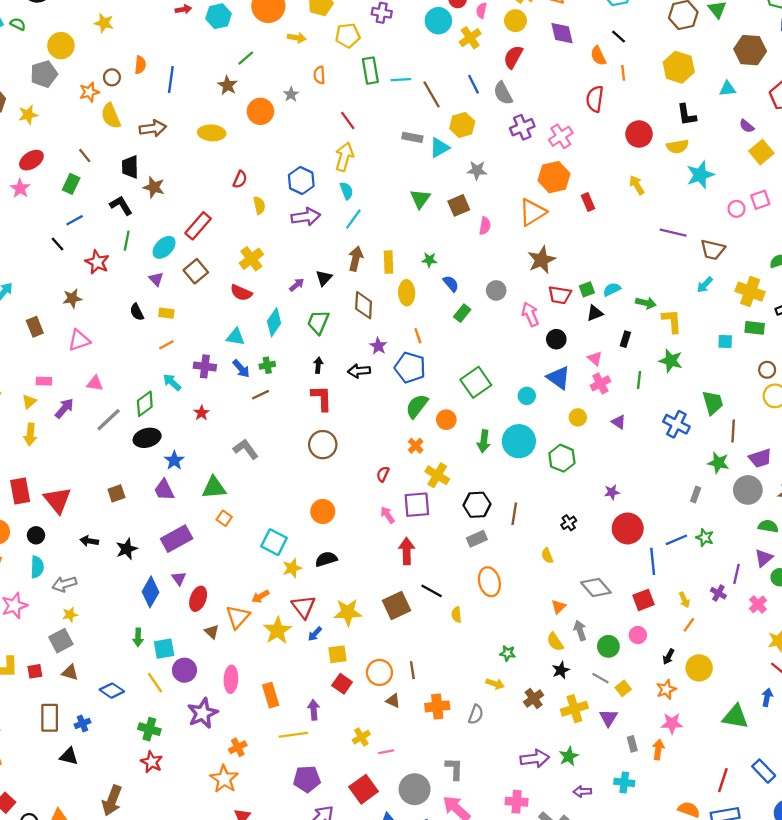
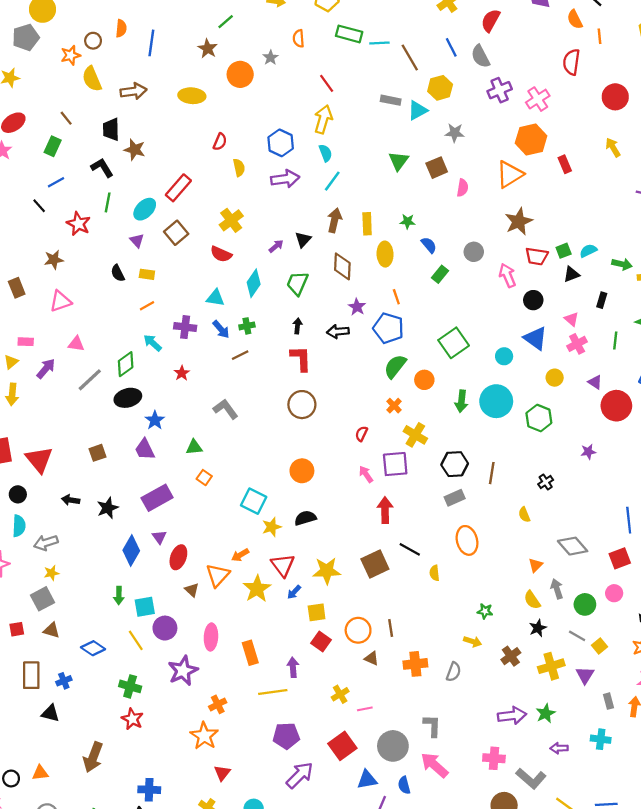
green rectangle: (370, 71) -> (349, 34), turned -65
green triangle: (214, 488) -> (194, 447), size x0.7
red circle: (628, 528) -> (616, 406), moved

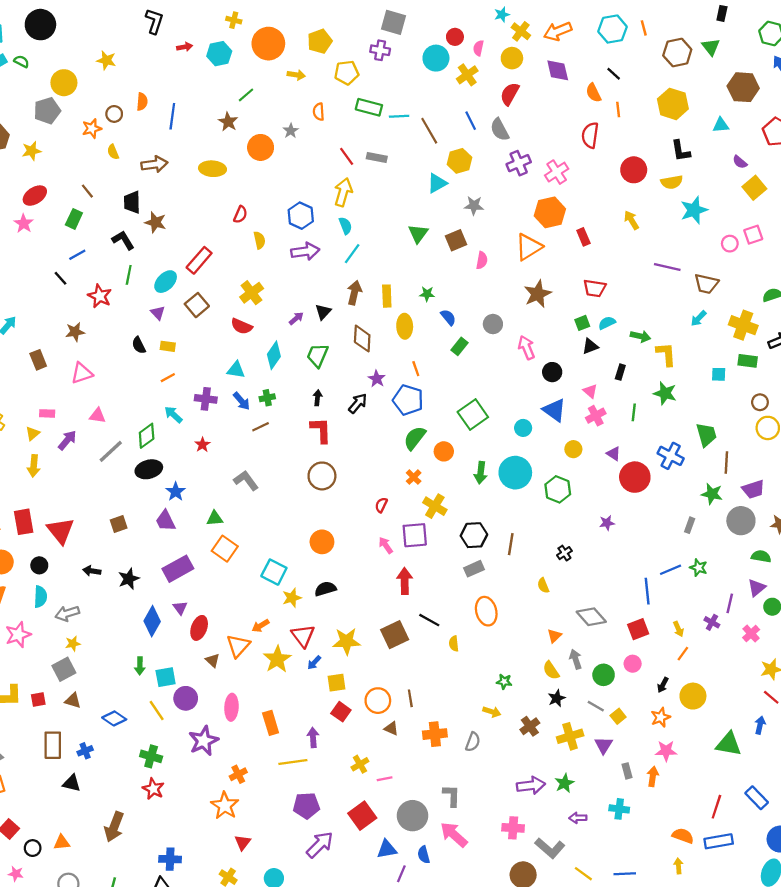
yellow semicircle: (92, 79) -> (113, 152), size x0.6
gray rectangle: (391, 100) -> (377, 158), moved
red trapezoid: (537, 256) -> (595, 288), moved
black arrow: (338, 332) -> (358, 403), turned 135
orange square: (204, 478) -> (225, 549), size x1.6

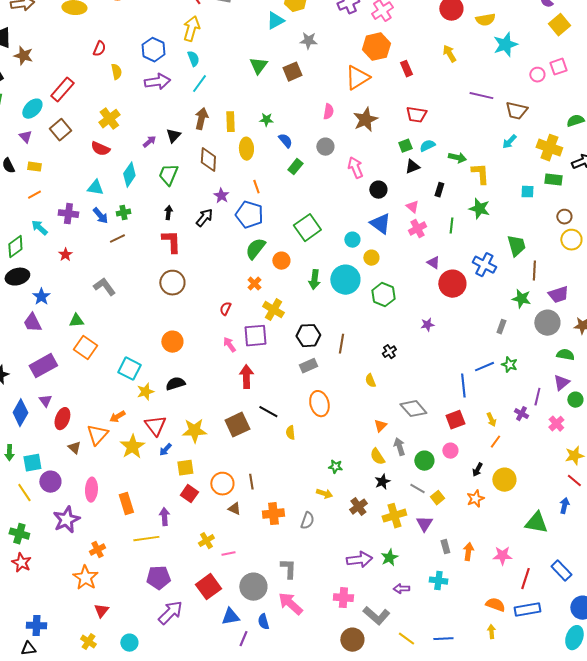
pink semicircle: (482, 260) -> (328, 112), moved
yellow circle: (573, 449) -> (371, 258), moved
pink star: (666, 751) -> (502, 556), moved

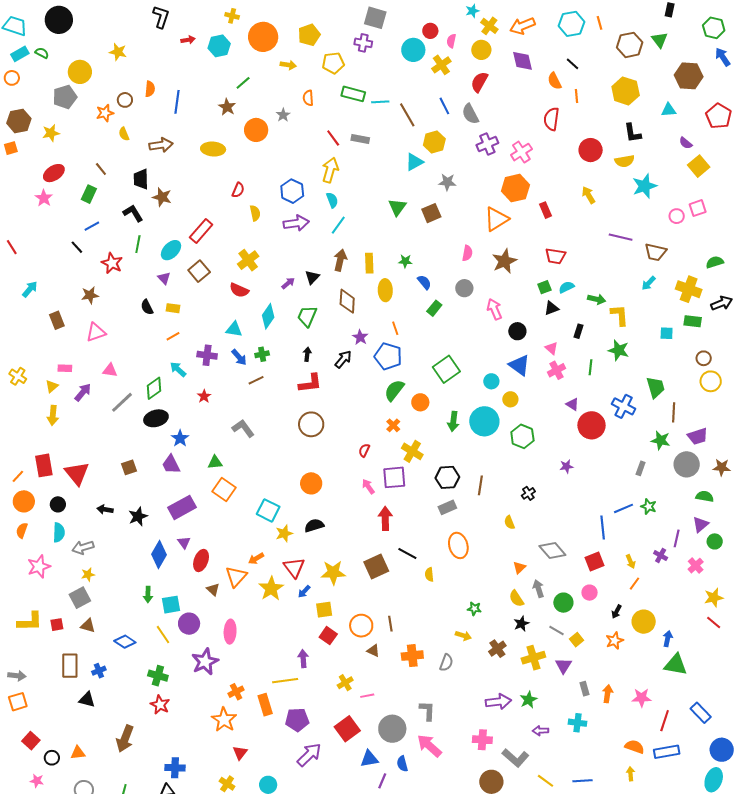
red L-shape: (171, 242) -> (310, 383), turned 85
orange rectangle: (126, 504) -> (265, 705), moved
blue arrow: (564, 506) -> (668, 639), moved

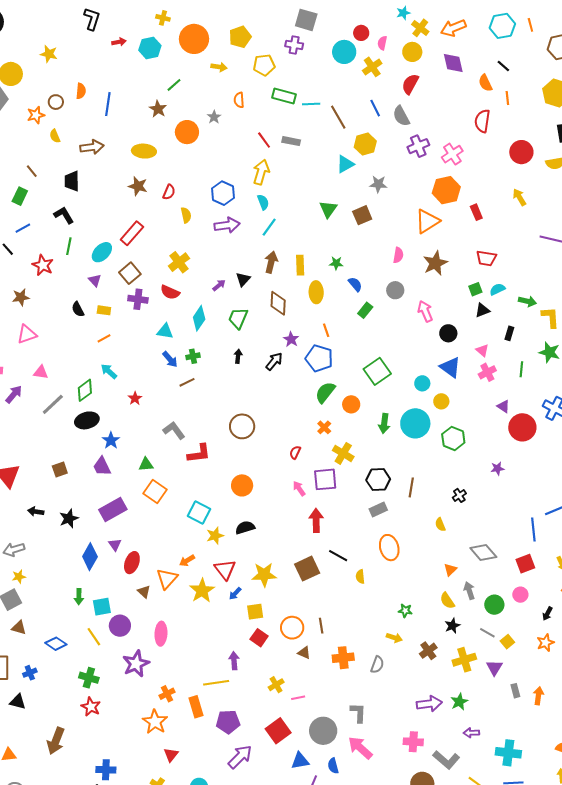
brown star: (162, 197) -> (138, 186), moved
purple cross: (207, 355) -> (138, 299), moved
red L-shape: (310, 383) -> (199, 453), moved
cyan cross: (577, 723) -> (508, 753), moved, size x1.4

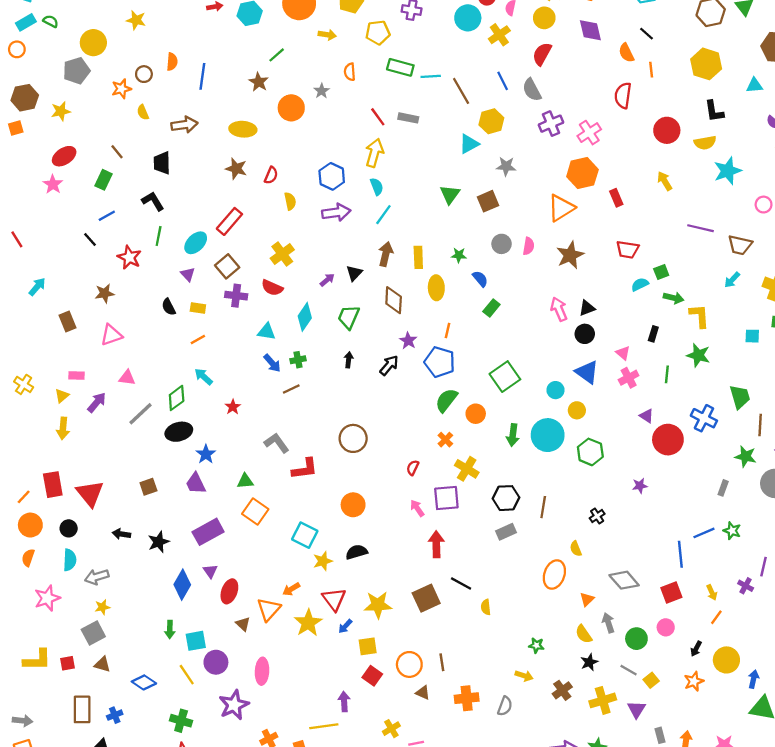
green square: (475, 289) -> (661, 272), moved
gray circle: (395, 290) -> (502, 244), moved
black triangle: (482, 310) -> (587, 308), moved
orange line: (326, 330) -> (448, 330), turned 32
orange ellipse: (389, 548) -> (554, 575), moved, turned 35

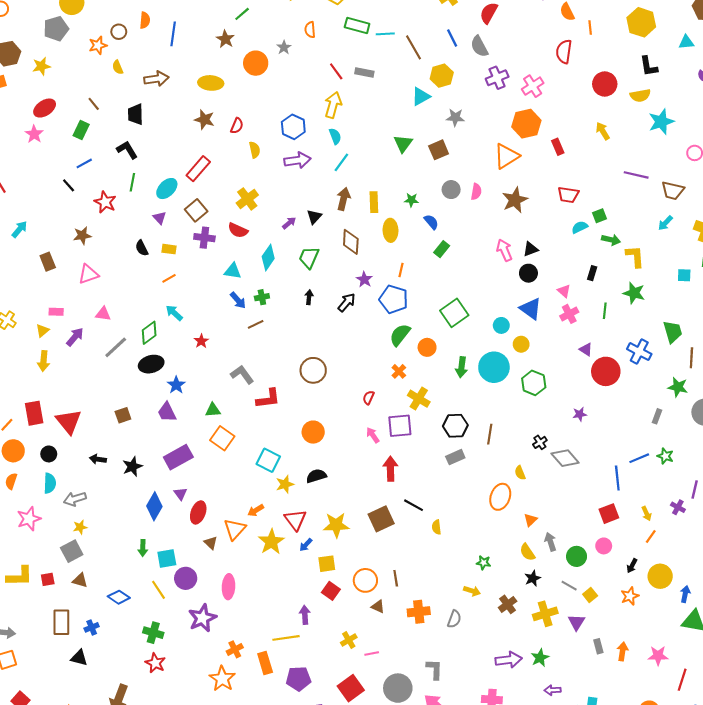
gray diamond: (624, 580) -> (565, 458), moved

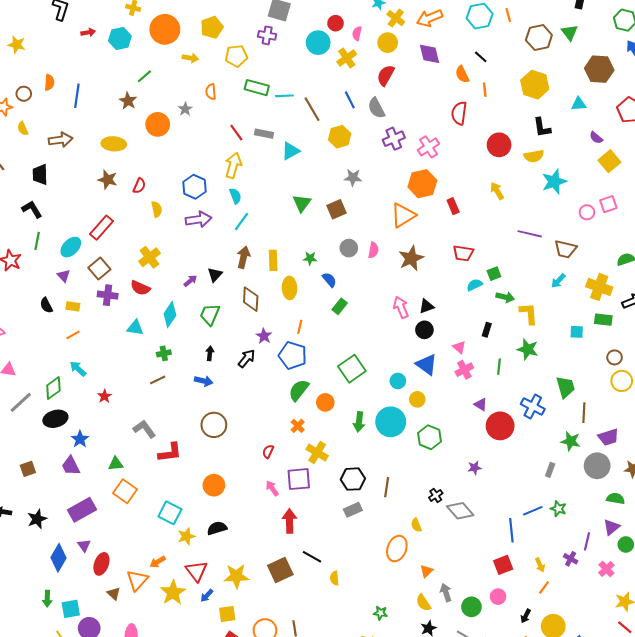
cyan triangle: (421, 97) -> (291, 151), moved
blue arrow: (238, 300) -> (204, 381), moved, turned -36

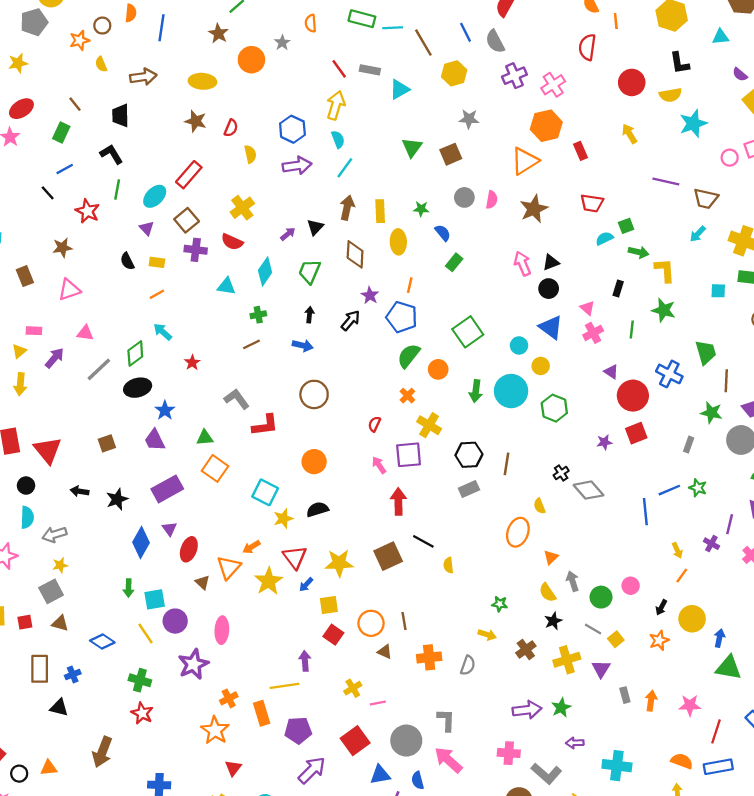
red square: (503, 565) -> (636, 433), moved

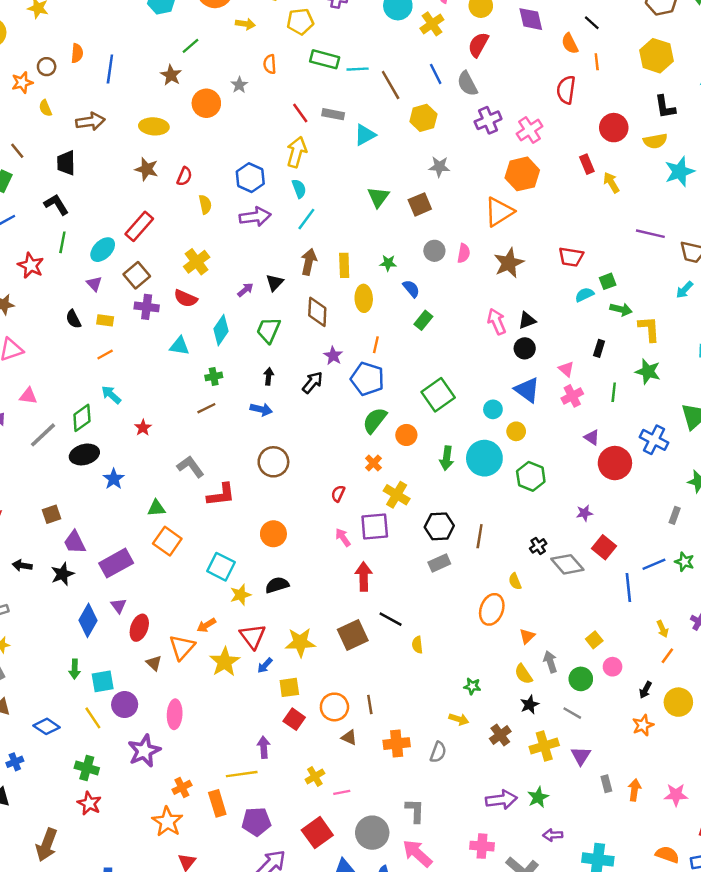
red rectangle: (581, 151) -> (587, 164), moved
red square: (636, 433) -> (604, 547), moved, turned -30
purple trapezoid: (155, 440) -> (75, 542), moved
yellow square: (616, 639) -> (594, 640), moved

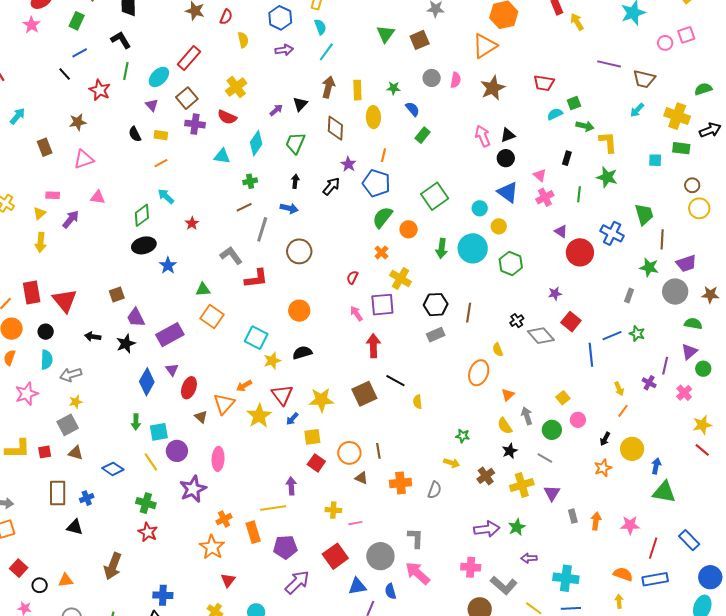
purple arrow: (255, 217) -> (284, 50), size x0.7
gray line: (43, 435) -> (262, 229), moved, turned -30
yellow cross: (315, 776) -> (333, 510), turned 35

